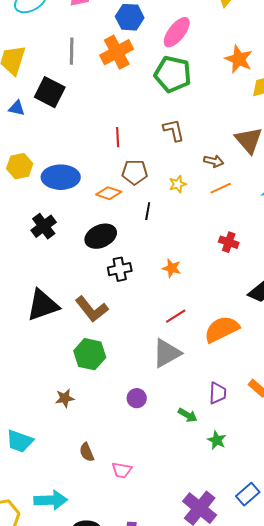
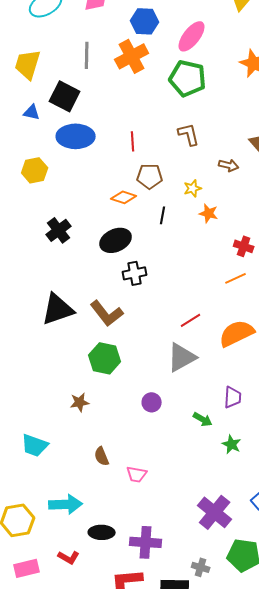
blue ellipse: (61, 177) -> (76, 136), moved
orange line: (221, 188) -> (236, 278), moved
orange star: (172, 268) -> (209, 213), moved

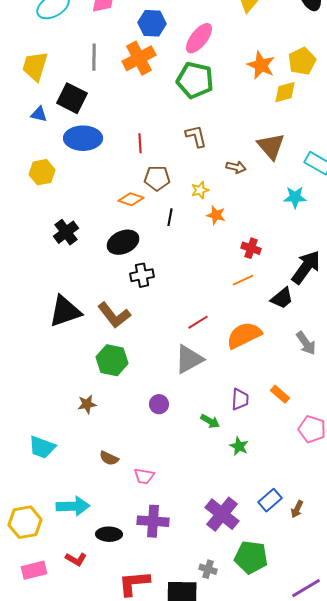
brown semicircle: (102, 456) -> (109, 458), turned -42
purple cross: (146, 542) -> (153, 521), moved

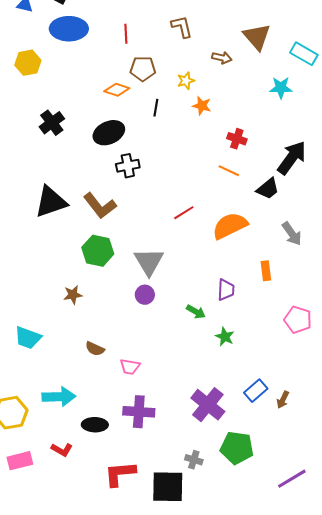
orange line: (243, 280) -> (229, 171), turned 50
gray triangle: (189, 359) -> (149, 262), moved, turned -32
orange rectangle: (280, 394) -> (266, 271), moved, turned 42

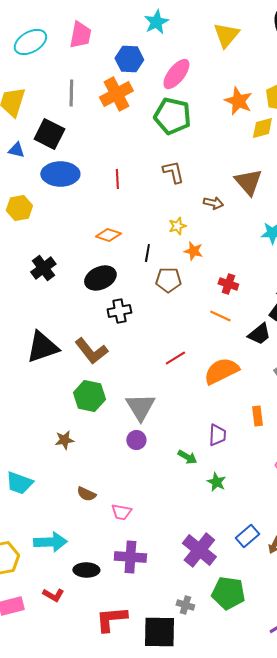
brown pentagon: (143, 69) -> (168, 280), moved

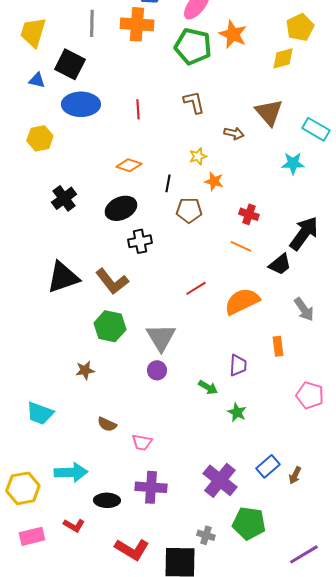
orange cross: (116, 94) -> (137, 24), turned 32
orange star: (238, 101) -> (233, 34), moved
red L-shape: (111, 619) -> (132, 549), turned -144

